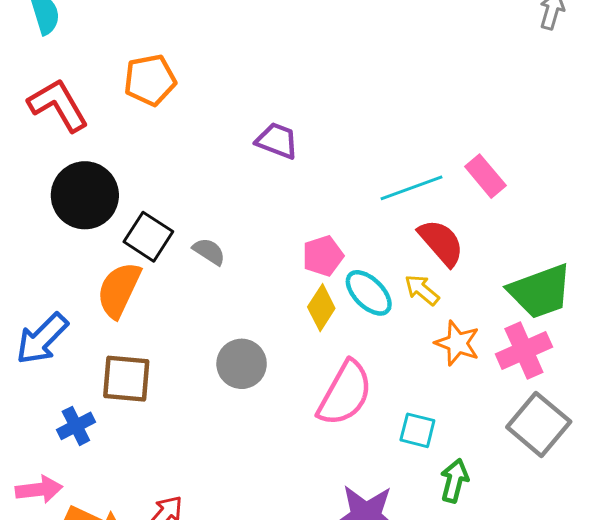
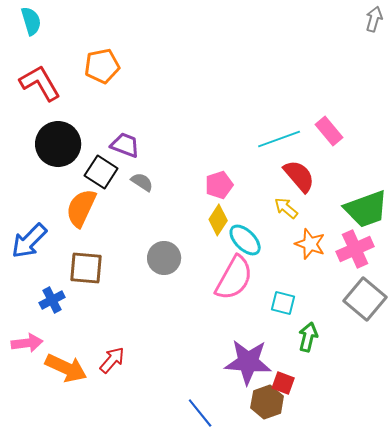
purple trapezoid: (277, 141) -> (125, 145), moved
cyan ellipse: (369, 293) -> (245, 240), moved

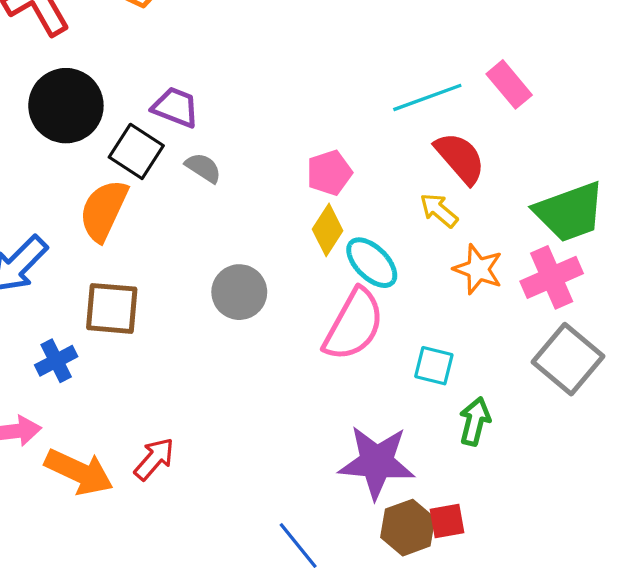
red square: (283, 383) -> (447, 521), moved, turned -30

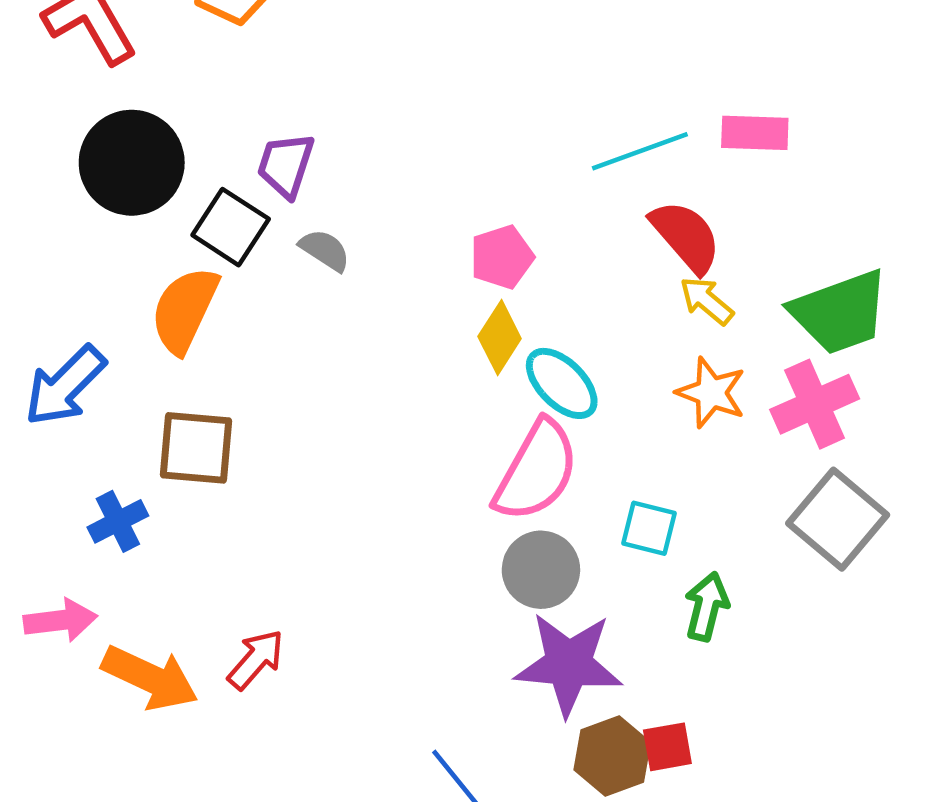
pink rectangle: (509, 84) -> (755, 133), turned -48
purple trapezoid: (176, 107) -> (286, 165), turned -93
yellow arrow: (439, 210) -> (707, 301), moved
gray circle: (239, 292) -> (541, 570), moved

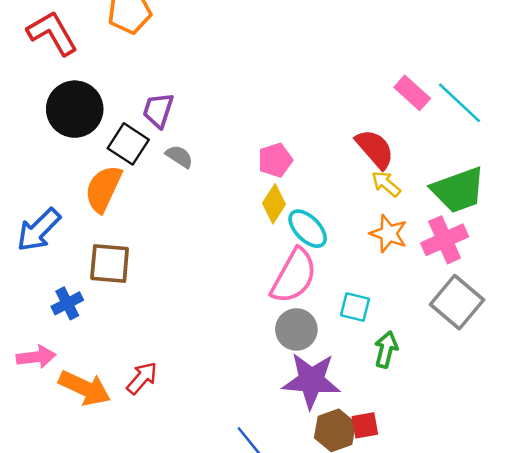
pink rectangle: (755, 133) -> (412, 93), turned 40
cyan line: (640, 151) -> (460, 103), moved, turned 63

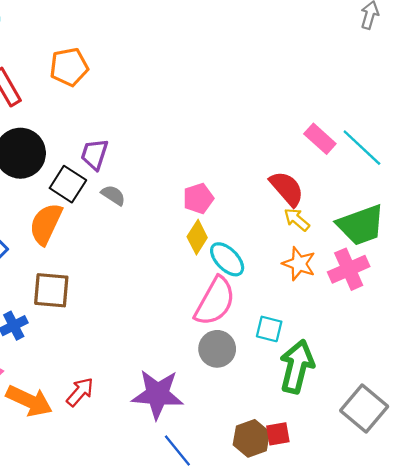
gray square: (457, 302) -> (364, 409), moved
green arrow: (386, 349) -> (297, 367), size x1.6
purple star: (311, 381) -> (157, 394), moved

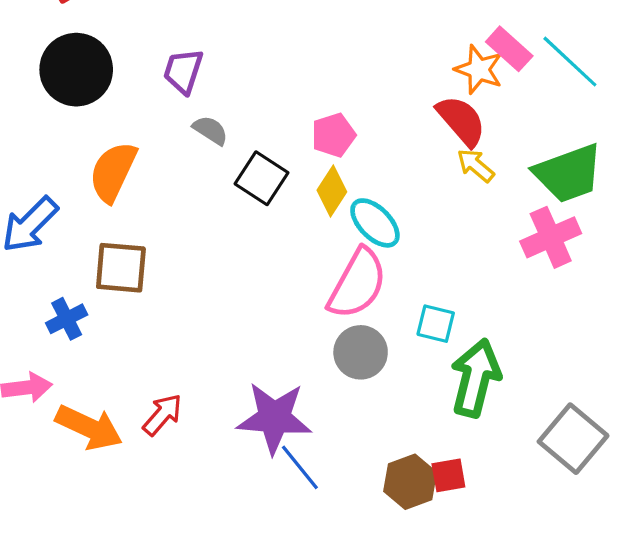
black square: (68, 184) -> (262, 178), moved
orange star: (299, 264) -> (479, 70), moved
blue line: (177, 451) -> (300, 467), moved

